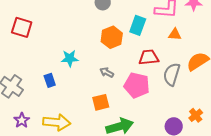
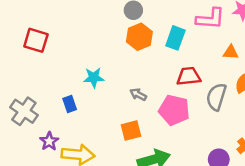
orange triangle: (175, 34) -> (231, 52), moved
orange hexagon: (112, 37) -> (139, 37), moved
purple star: (22, 120) -> (49, 141), moved

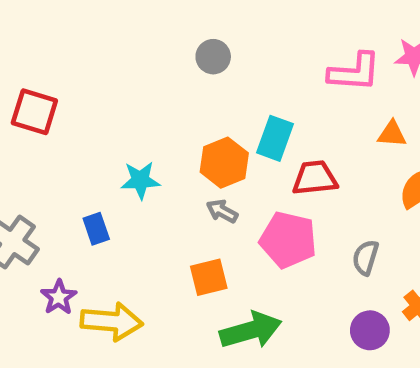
orange hexagon: (139, 37) -> (224, 163), moved
cyan rectangle: (175, 38) -> (275, 138), moved
gray semicircle: (216, 97) -> (365, 257), moved, size x0.7

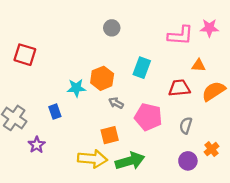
orange hexagon: (224, 163) -> (102, 78), moved
red trapezoid: (315, 178) -> (179, 88), moved
yellow arrow: (112, 321) -> (92, 159), moved

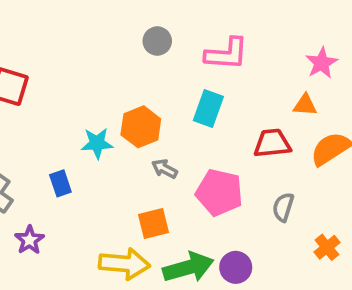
pink star: (209, 28) -> (322, 63), moved, turned -30
pink L-shape: (180, 35) -> (227, 54), moved
purple circle: (188, 161) -> (236, 267), moved

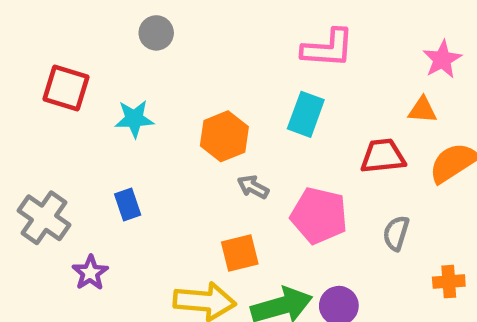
gray circle: (157, 41) -> (156, 33), moved
cyan star: (97, 143) -> (134, 119), moved
orange cross: (327, 247) -> (449, 282), turned 35

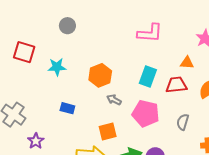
orange triangle: (422, 110) -> (187, 63), moved
cyan rectangle: (306, 114) -> (148, 76), moved
blue rectangle: (128, 205) -> (67, 108), moved, turned -56

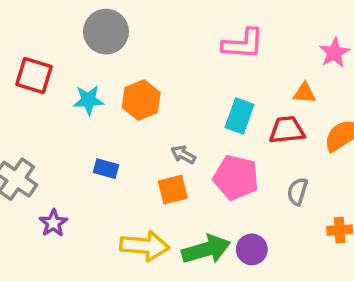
gray circle: (67, 26) -> (106, 32), size x1.6
orange hexagon: (100, 75) -> (141, 100), moved
orange square: (108, 131) -> (173, 190), moved

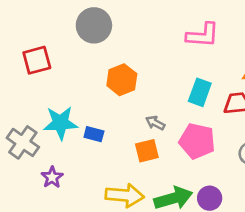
red square: (34, 76) -> (37, 60), turned -32
cyan star: (88, 100) -> (60, 123), moved, size x1.4

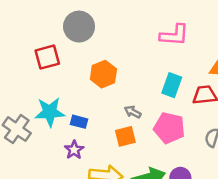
red square: (37, 60) -> (47, 57), moved
purple star: (52, 177) -> (74, 150), moved

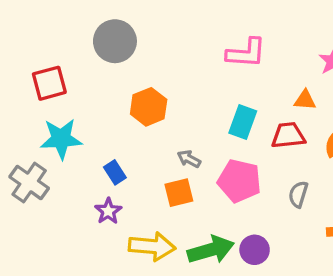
red square: (47, 57) -> (49, 83), moved
cyan star: (50, 112) -> (61, 139), moved
blue rectangle: (79, 122) -> (115, 172), turned 42

